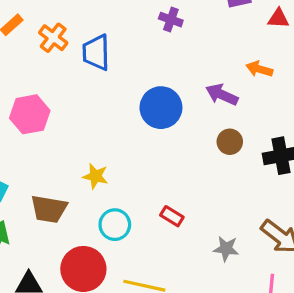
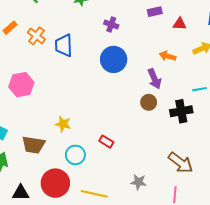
purple arrow: (222, 95) -> (154, 79), moved, turned -138
blue circle: (161, 108) -> (114, 59), moved
red rectangle: (172, 216) -> (106, 142), moved
gray star: (226, 249) -> (138, 182), moved

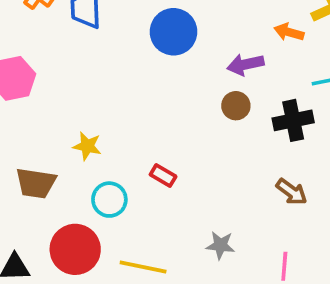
orange arrow: (168, 56) -> (289, 32), moved
purple arrow: (154, 79) -> (245, 64), turned 102
brown arrow: (181, 163) -> (292, 192), moved, size x0.7

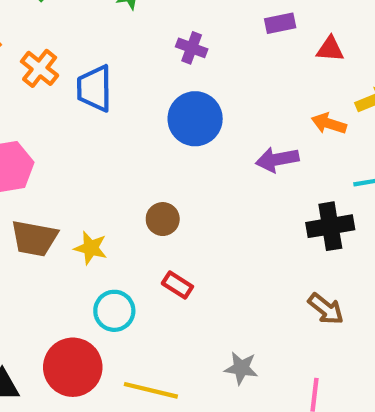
brown circle: (236, 106) -> (163, 219), moved
brown trapezoid: (36, 183) -> (34, 238), moved

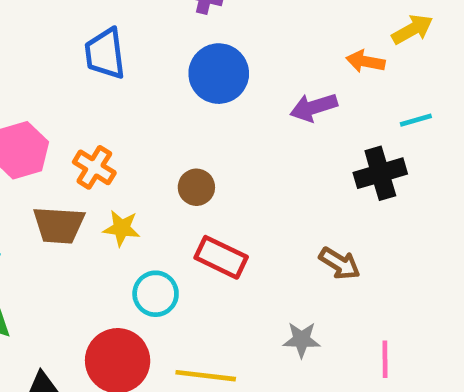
orange cross: (40, 68) -> (94, 167), moved
red rectangle: (177, 285) -> (221, 257), size x1.5
brown arrow: (326, 309) -> (340, 263), moved

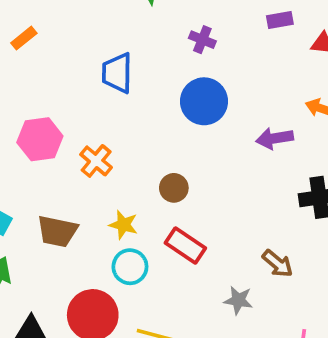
brown trapezoid: (59, 225) -> (57, 231), moved
yellow star: (121, 228) -> (123, 225), moved
gray star: (302, 340) -> (238, 300), moved

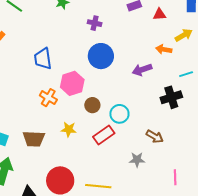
blue trapezoid: (117, 73) -> (43, 59), moved
pink hexagon: (40, 139) -> (72, 83), moved
red rectangle: (185, 246) -> (104, 135), turned -60
cyan circle: (130, 267) -> (119, 114), moved

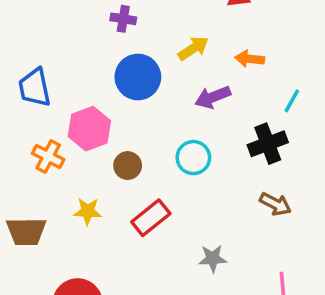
yellow arrow: (184, 35) -> (193, 48), moved
cyan line: (186, 74) -> (292, 101), turned -40
cyan circle: (119, 114) -> (193, 158), moved
brown arrow: (155, 136) -> (275, 204), moved

